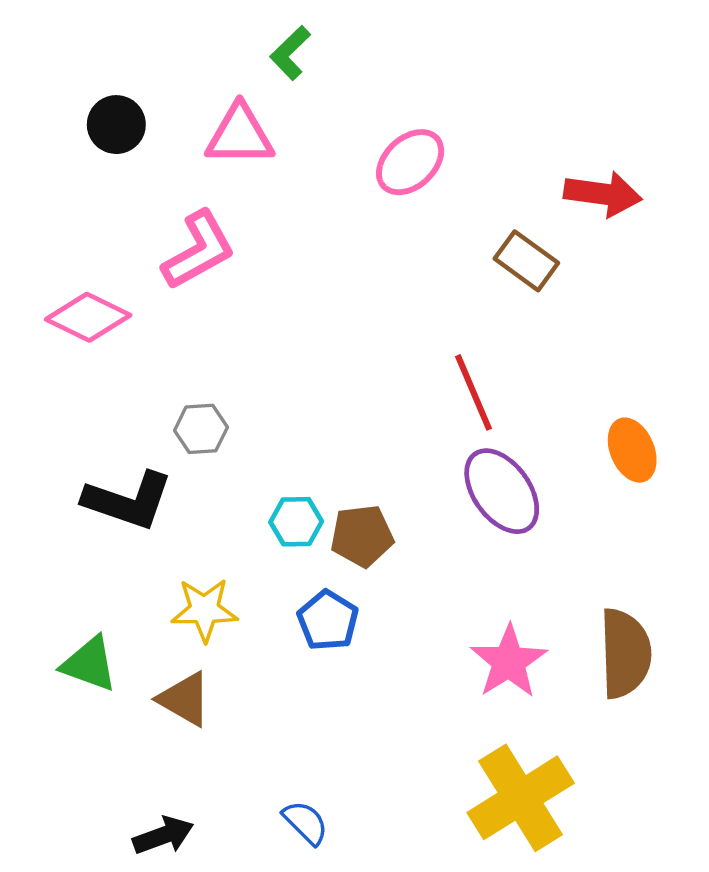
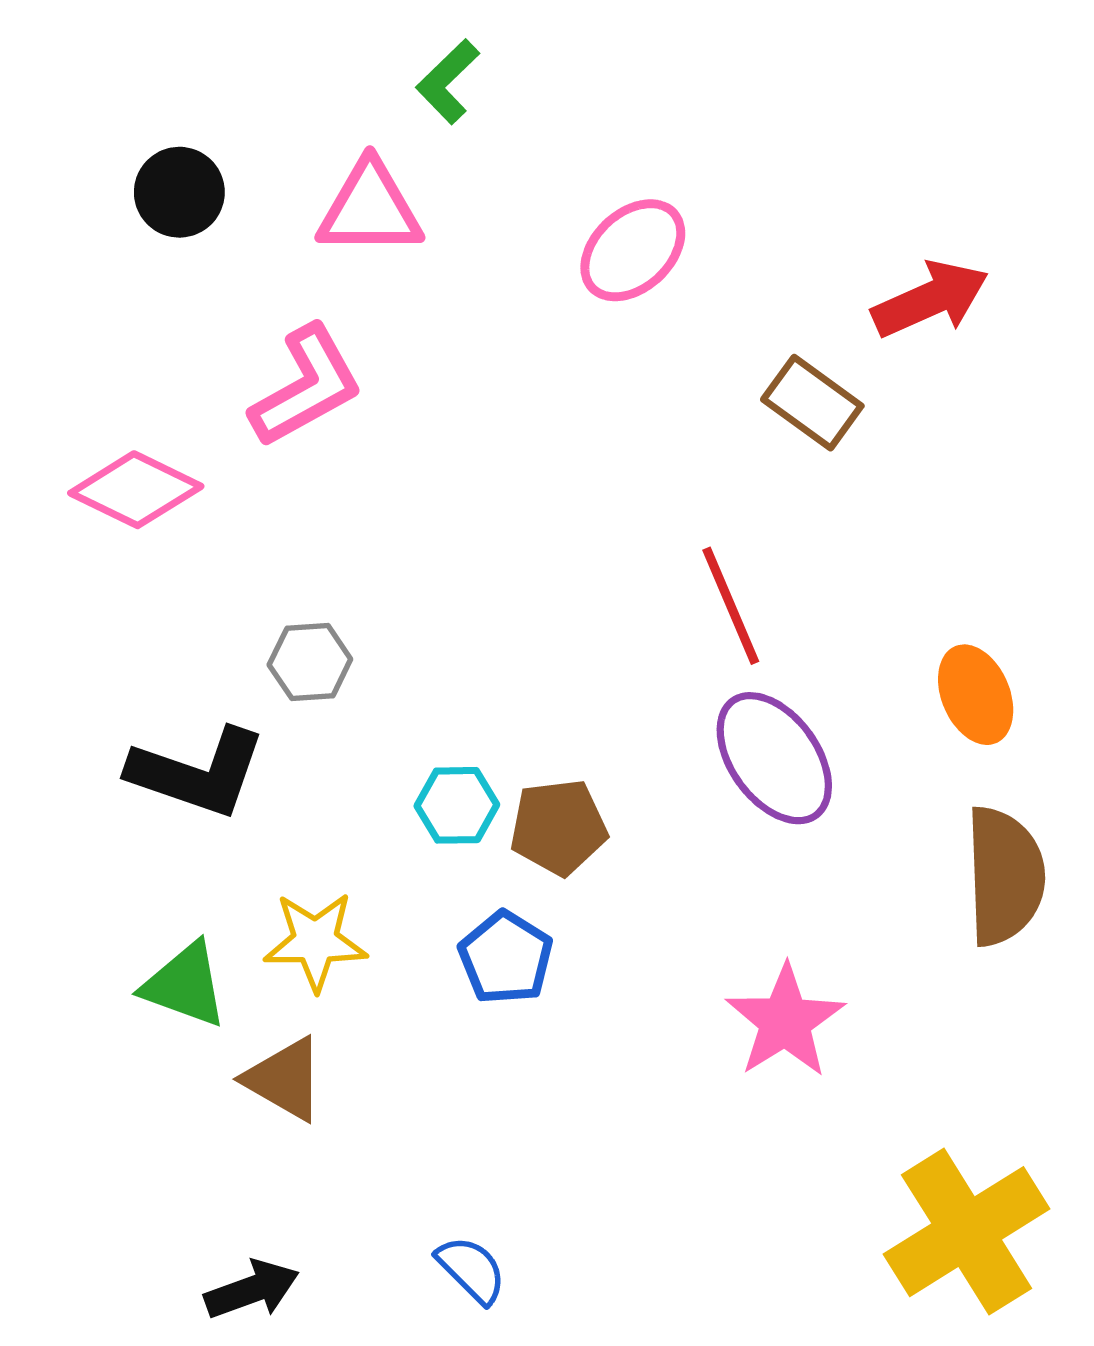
red arrow: (603, 194) -> (930, 299), turned -32
brown semicircle: (625, 653) -> (1005, 876), moved
green triangle: (89, 664) -> (185, 985), moved
yellow cross: (521, 798) -> (967, 1232), moved

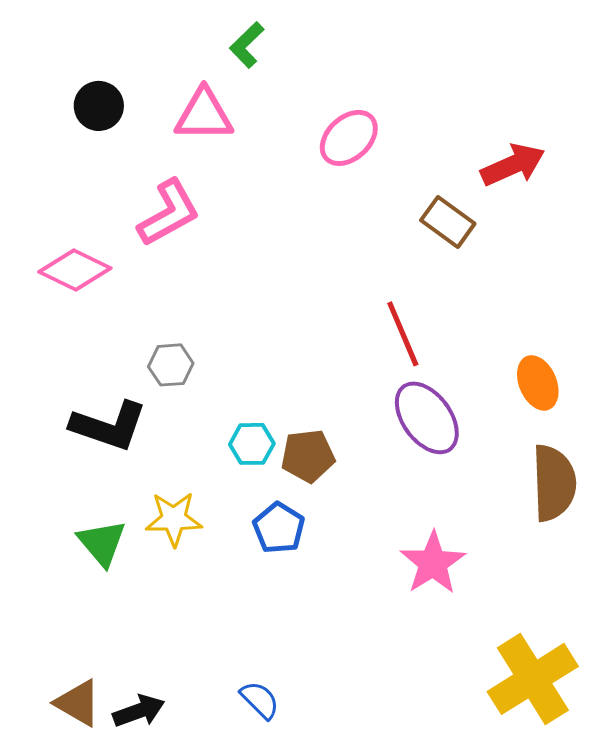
green triangle: (185, 985) -> (102, 543), turned 30
brown triangle: (285, 1079) -> (78, 703), moved

